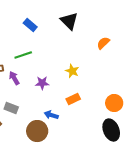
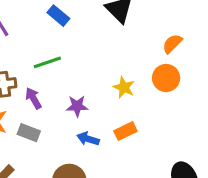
orange circle: (114, 103) -> (166, 78), moved
gray rectangle: (11, 108) -> (29, 133), moved
blue arrow: (51, 115) -> (88, 139), moved

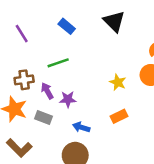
purple star: (77, 106) -> (68, 99), moved
blue arrow: (88, 139) -> (81, 127), moved

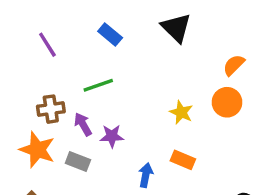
orange rectangle: (119, 116) -> (183, 160), turned 49
blue arrow: (81, 127) -> (146, 175), moved, turned 84

